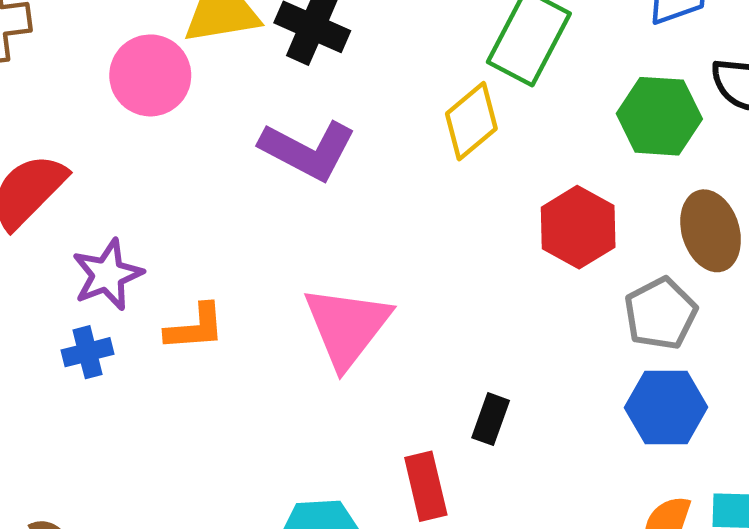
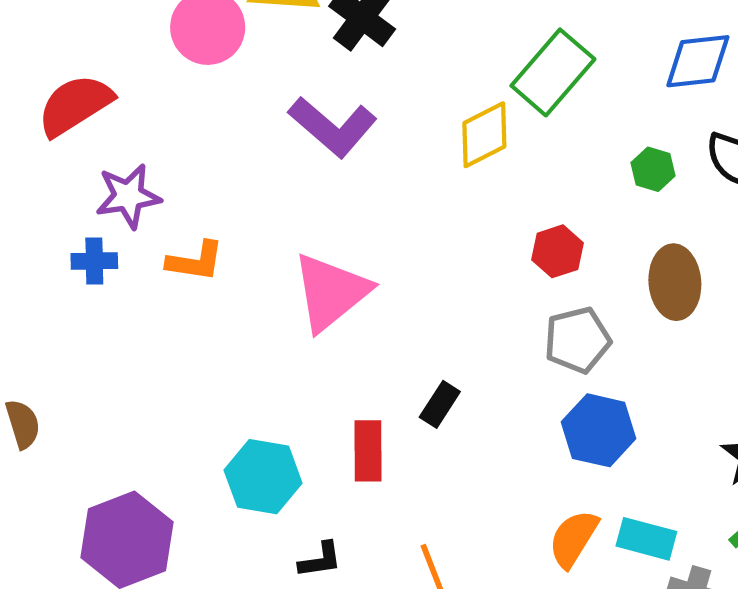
green hexagon: (659, 116) -> (653, 169), size x0.6
red hexagon: (578, 227) -> (558, 251), size x0.7
gray pentagon: (661, 314) -> (578, 340), moved

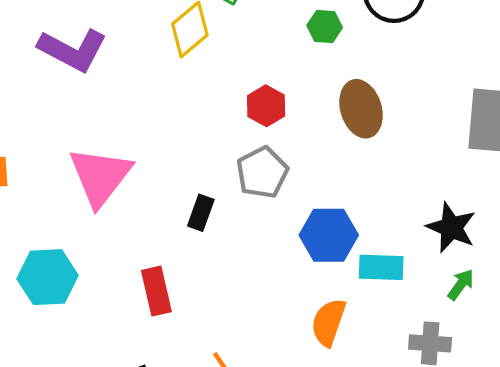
gray pentagon: (578, 340) -> (262, 172), moved
black rectangle: (440, 404) -> (201, 213), moved
cyan hexagon: (263, 477) -> (48, 277), moved
cyan rectangle: (646, 539) -> (381, 267), moved

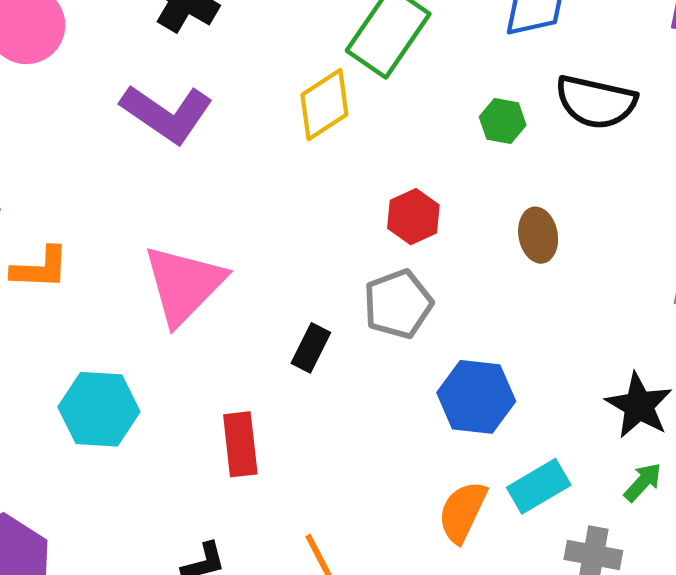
brown ellipse: (361, 109) -> (538, 235), size x0.7
cyan rectangle: (381, 267) -> (539, 486), moved, turned -39

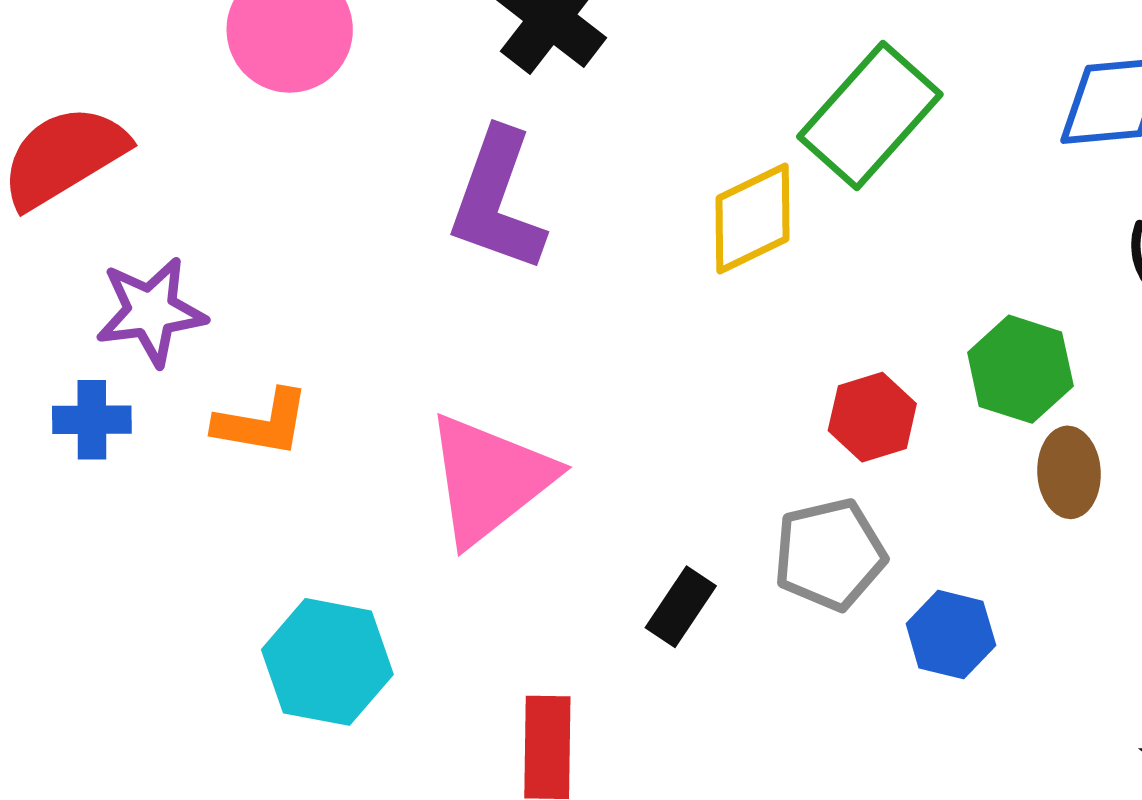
purple L-shape: (167, 114) -> (497, 201), turned 68
green hexagon: (503, 121) -> (1020, 369), moved, size x1.4
blue hexagon: (476, 397) -> (951, 635), moved, size x0.7

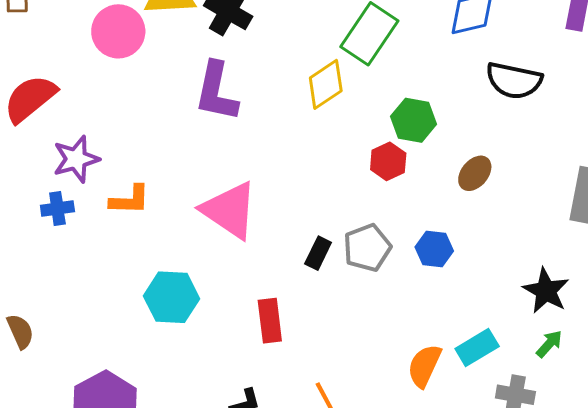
green hexagon: (1020, 369) -> (414, 120), moved
brown ellipse: (1069, 472) -> (475, 173), turned 51
pink triangle: (489, 479) -> (229, 210), turned -40
gray pentagon: (830, 554) -> (367, 248), moved

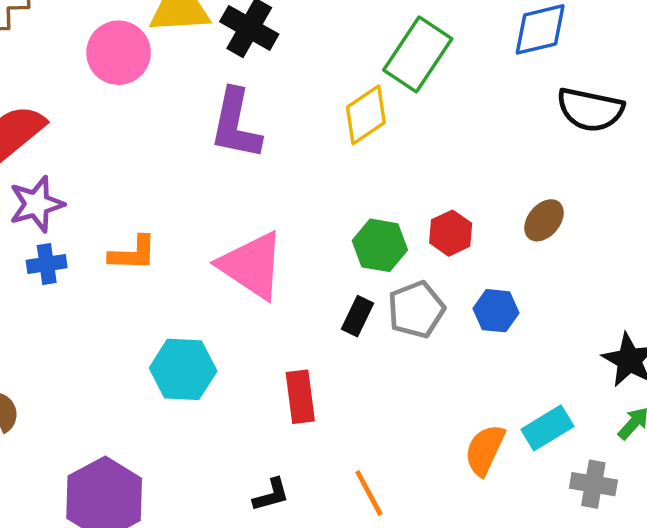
green hexagon: (414, 120) -> (380, 245), moved
purple star: (76, 159) -> (37, 204), moved
red hexagon: (388, 161) -> (451, 233), moved

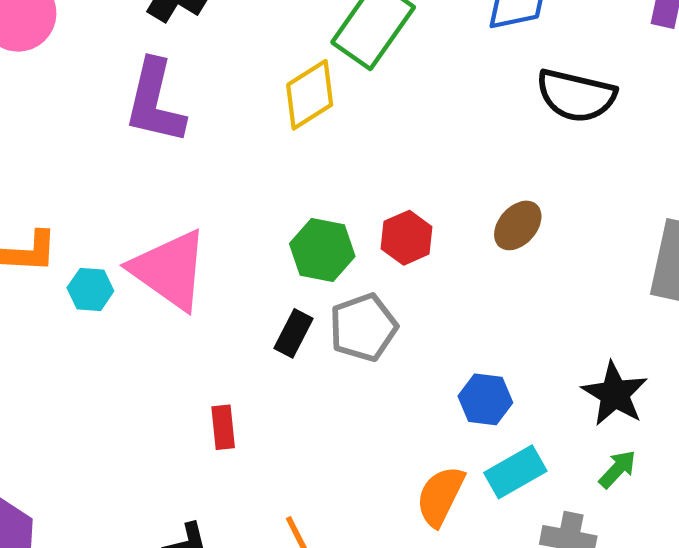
blue hexagon: (496, 311) -> (485, 399), moved
cyan hexagon: (183, 369) -> (90, 289), moved, size x0.6
red rectangle: (300, 397) -> (223, 427), size x0.7

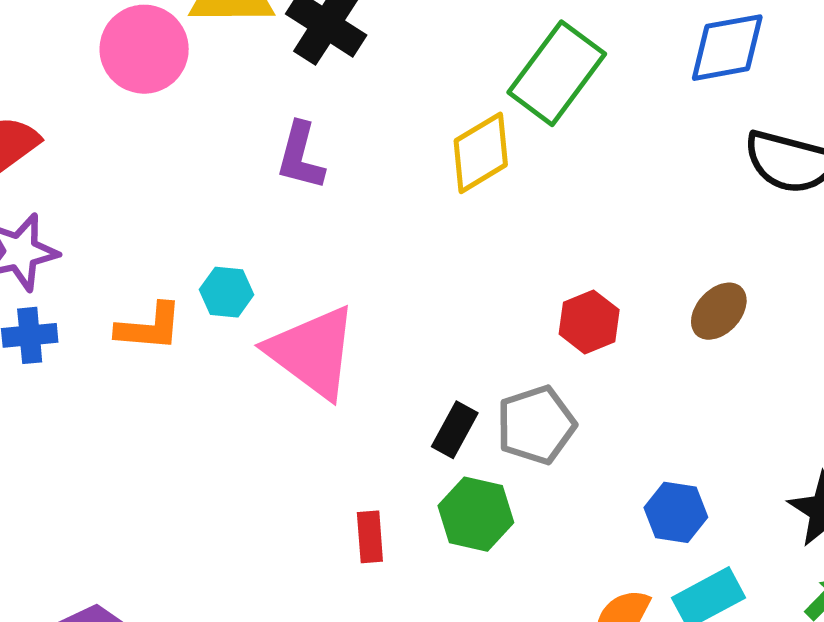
purple L-shape: (155, 102) -> (300, 156), size x0.7
green hexagon: (322, 250) -> (476, 514), moved
cyan hexagon: (90, 289) -> (227, 292), moved

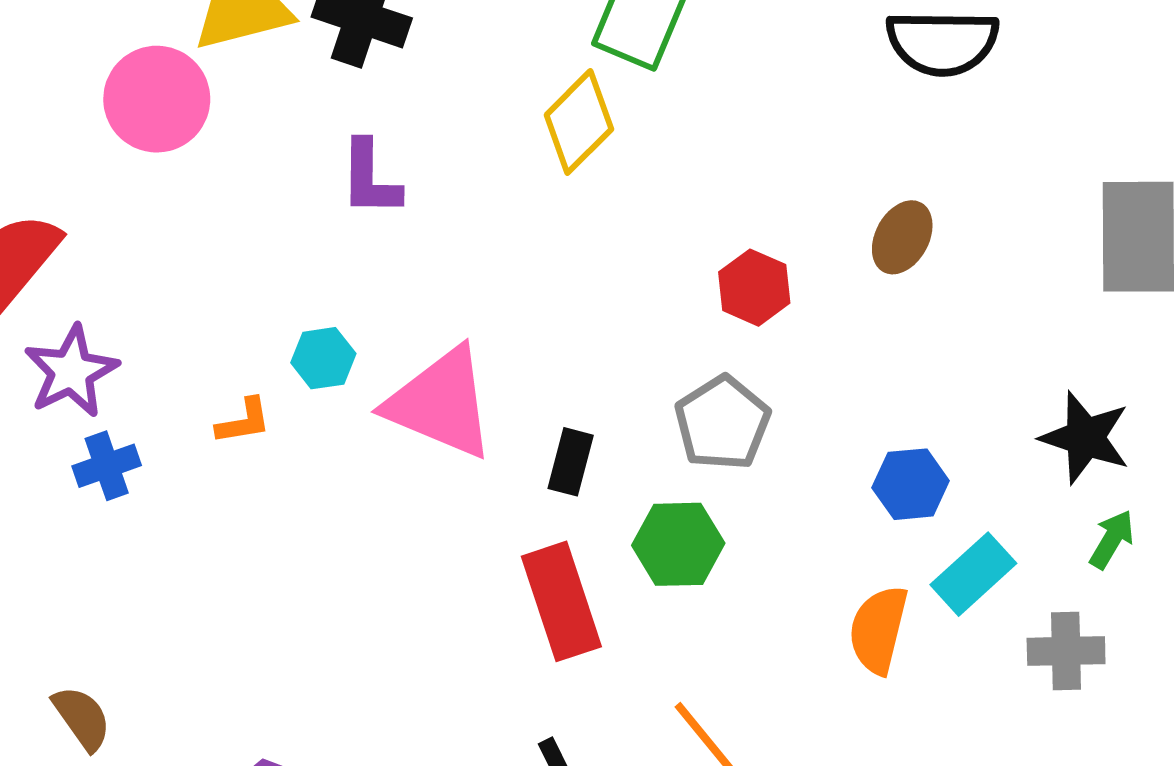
orange L-shape: (149, 327) -> (244, 421), size x0.7
black rectangle: (455, 430) -> (571, 462), moved
red rectangle: (370, 537) -> (561, 601), size x1.8

